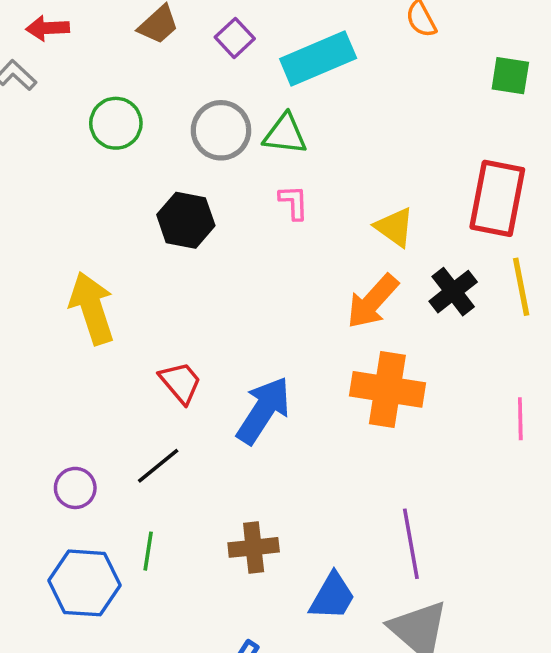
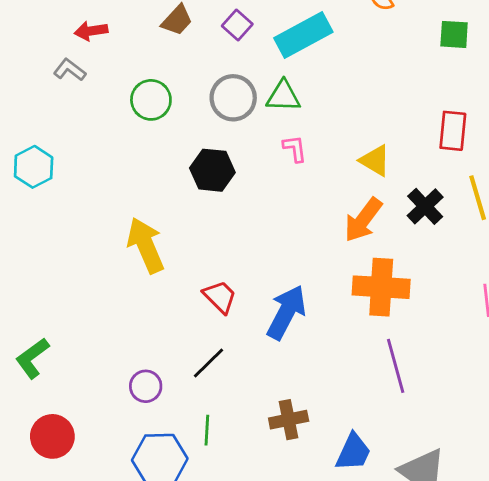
red rectangle: (497, 198) -> (453, 131), size x0.7
purple line: (411, 544) -> (396, 366), moved

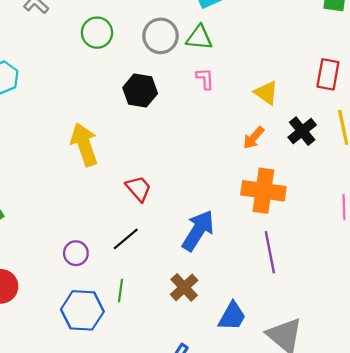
orange arrow: (363, 220) -> (254, 138), size x0.7
blue arrow: (286, 312) -> (198, 231), moved
brown cross: (289, 420) -> (184, 287), turned -36

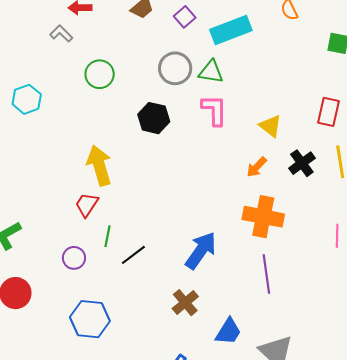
green circle: (97, 33) -> (100, 74), moved
pink L-shape: (205, 79) -> (214, 110), size x1.6
red trapezoid: (138, 189) -> (87, 205), moved, turned -108
purple circle: (76, 253) -> (74, 258), moved
green line: (121, 291) -> (108, 236), moved

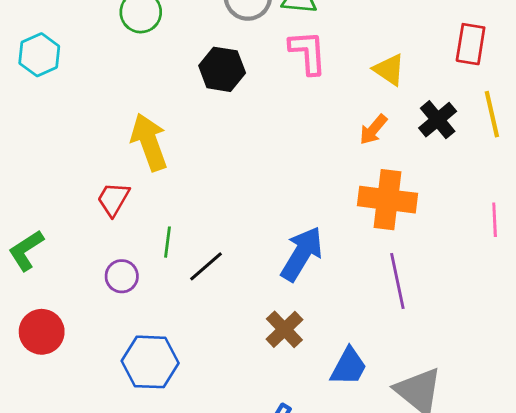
red trapezoid: (87, 205) -> (113, 199), moved

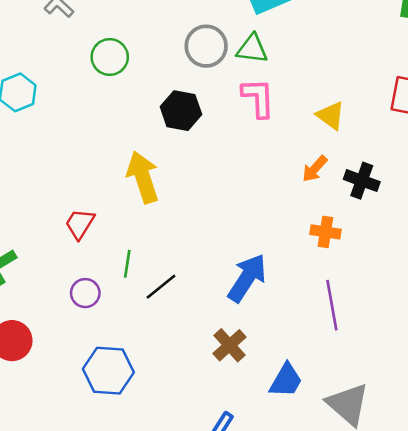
black cross: (438, 120) -> (362, 181), moved, turned -32
yellow arrow: (149, 142) -> (143, 177), moved
orange cross: (387, 200) -> (325, 232), size x0.6

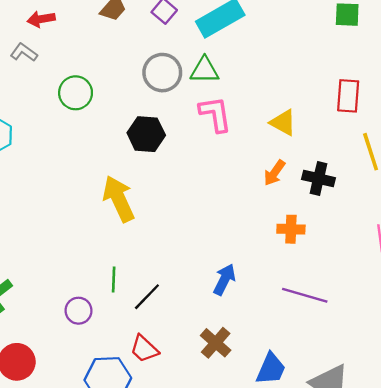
red trapezoid: (80, 224) -> (144, 349), moved, turned -72
blue arrow: (247, 278) -> (224, 280), size x0.7
purple line: (332, 305) -> (305, 295), turned -57

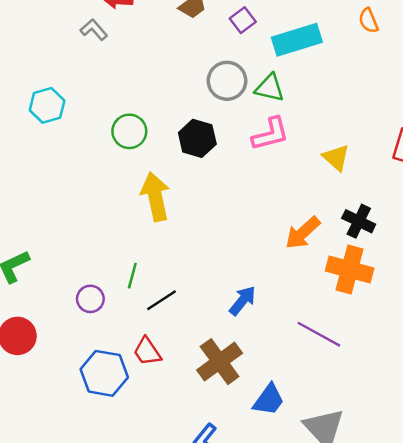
green circle: (76, 93) -> (129, 131), moved
pink L-shape: (215, 114) -> (270, 134), turned 72
orange arrow: (274, 173) -> (303, 233), moved, size x1.4
orange cross: (291, 229) -> (350, 270), moved, size x1.6
brown cross: (216, 343) -> (220, 362), size x1.4

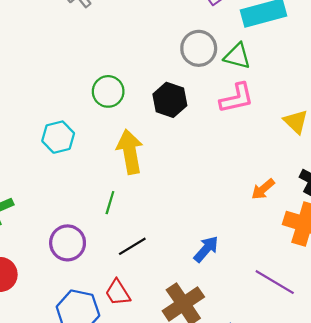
cyan hexagon: (47, 105) -> (58, 137), moved
orange arrow: (303, 233) -> (263, 189), size x0.7
green line: (132, 276) -> (110, 203), moved
purple circle: (90, 299) -> (68, 243), size x1.4

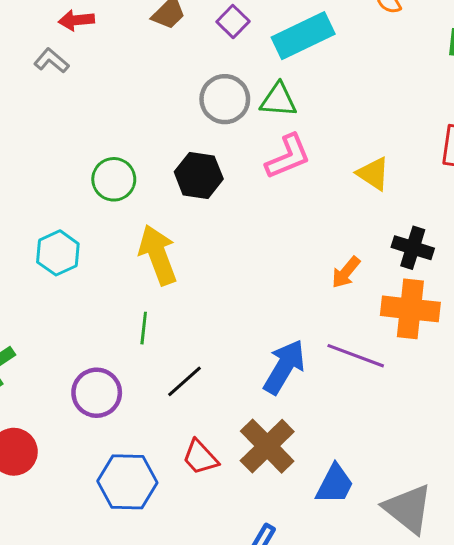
blue arrow: (206, 249) -> (284, 367), size x1.4
purple line: (275, 282) -> (356, 356), moved
red trapezoid: (118, 293) -> (200, 457), moved

